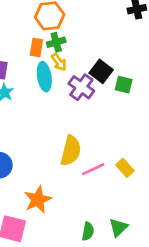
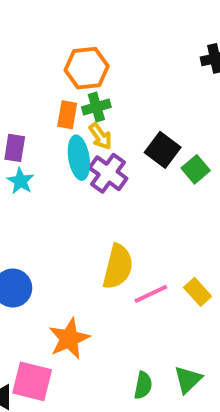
green square: (124, 85) -> (196, 169), turned 36
purple cross: (81, 87) -> (108, 173), moved

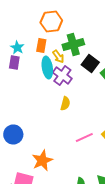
green cross: (96, 107) -> (73, 44), moved, size x1.5
cyan star: (20, 181) -> (17, 48), moved
yellow semicircle: (118, 267) -> (65, 104), moved, size x0.6

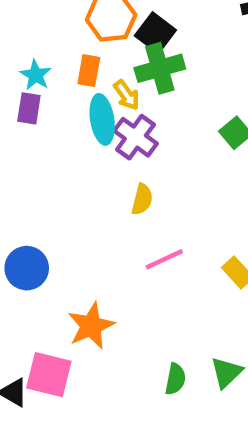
black square: (90, 64) -> (155, 33), moved
pink line: (84, 138) -> (164, 259), moved

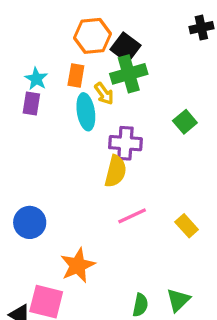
purple cross: (135, 137) -> (125, 143), moved, turned -32
yellow semicircle: (142, 199) -> (116, 171), size x1.4

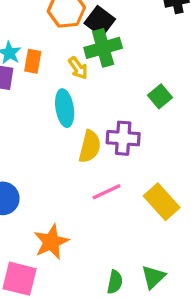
orange rectangle: (76, 75) -> (33, 61), moved
cyan ellipse: (86, 112) -> (65, 108), moved
purple cross: (125, 143) -> (123, 138), moved
yellow rectangle: (187, 226) -> (162, 202), size x1.5

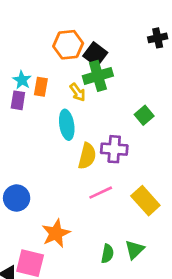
green triangle: (153, 277) -> (135, 250), moved
green semicircle: (115, 282) -> (107, 254), moved

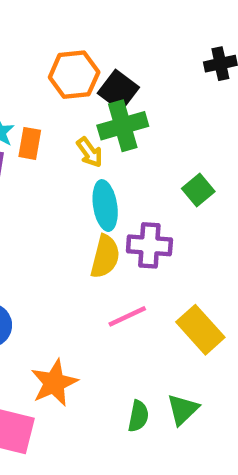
cyan ellipse: (67, 125) -> (105, 206), moved

